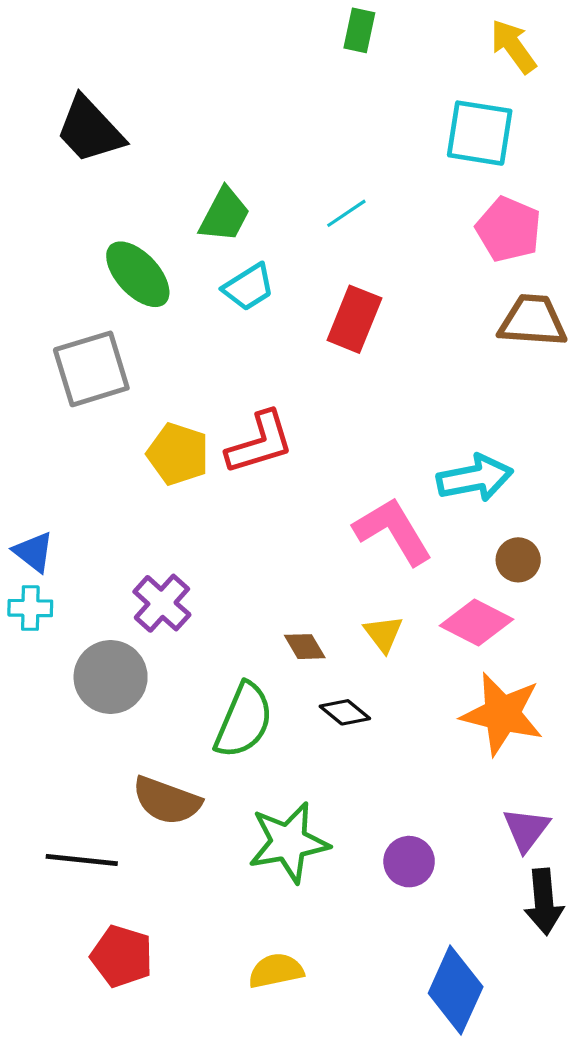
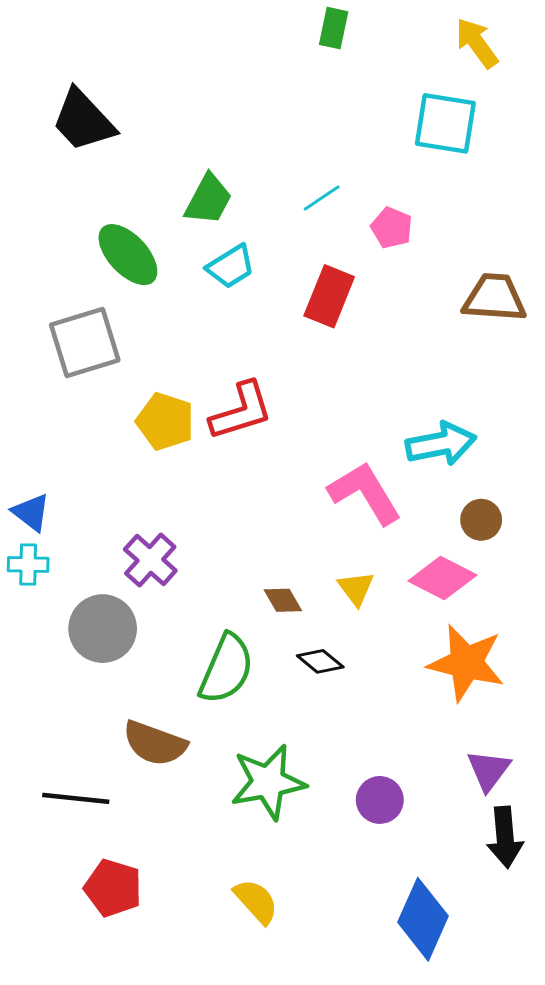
pink pentagon: (509, 229) -> (392, 228), moved, size x0.7
yellow semicircle: (276, 971) -> (256, 901), turned 60

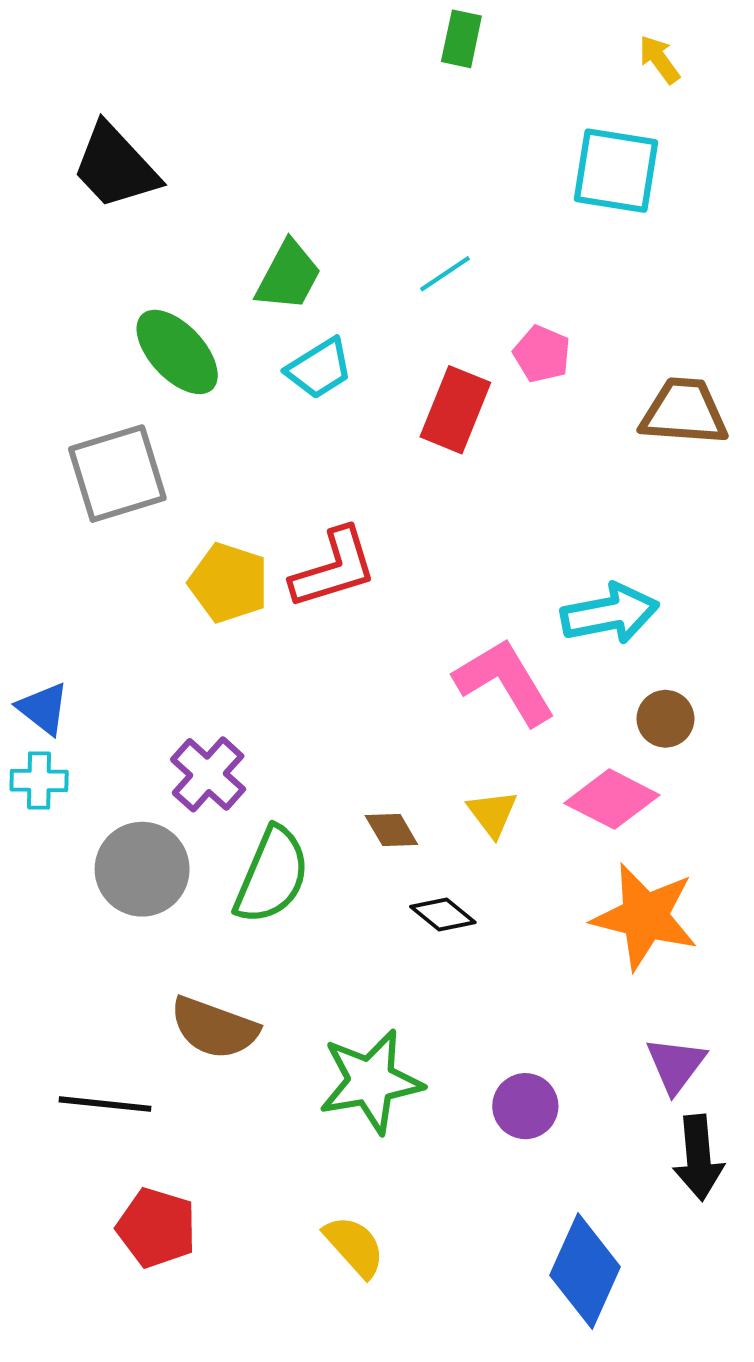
yellow arrow: (477, 43) -> (659, 59), size x0.7
pink pentagon: (392, 228) -> (542, 354), moved
green semicircle: (226, 669) -> (272, 875), moved

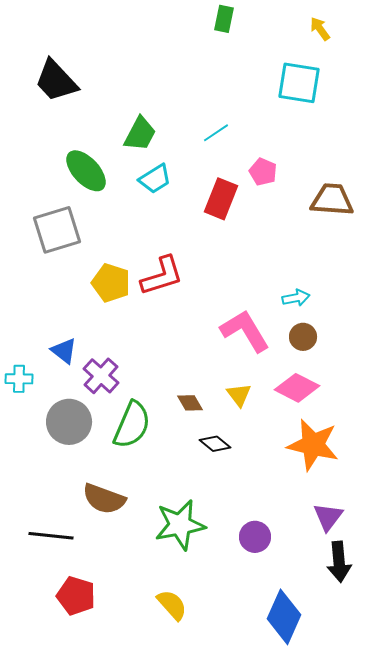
cyan arrow: (610, 614) -> (296, 298), size x0.6
blue triangle: (43, 708) -> (64, 351), moved
brown circle: (665, 719) -> (303, 337), moved

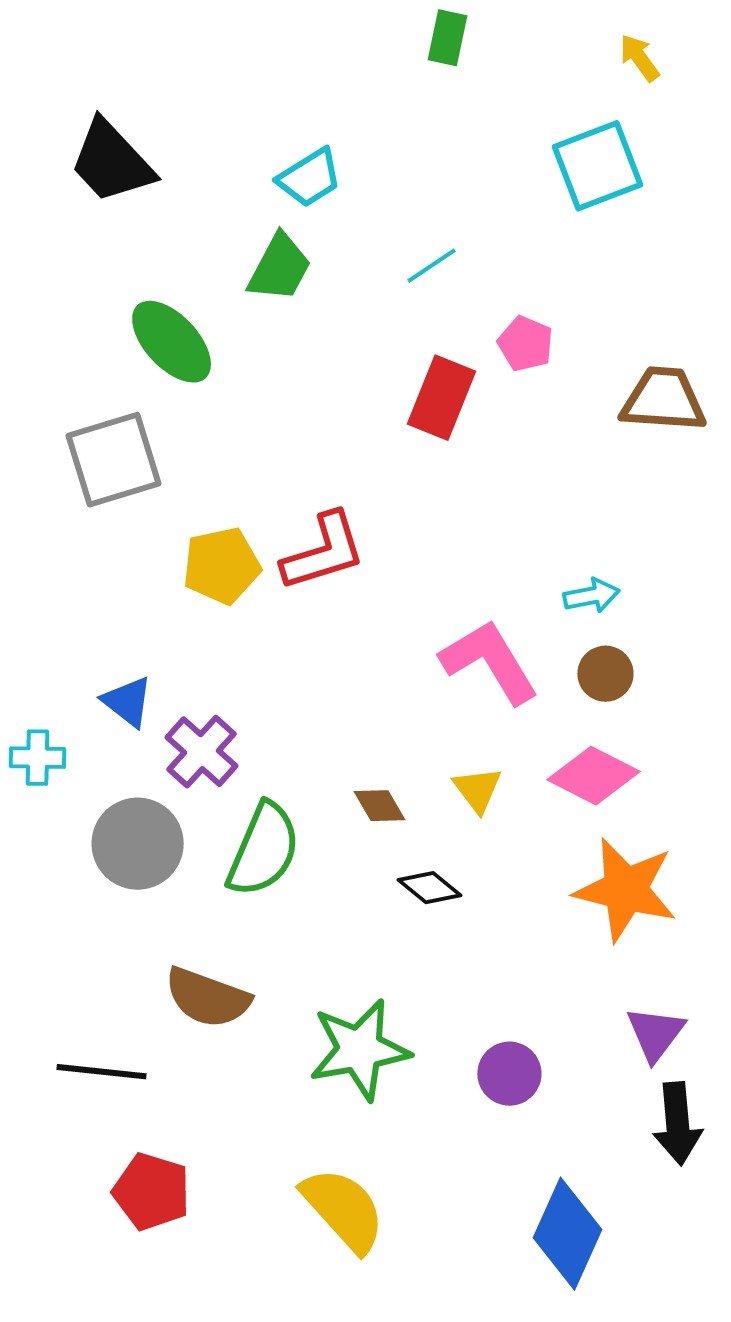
cyan square: (299, 83) -> (597, 166), turned -30
cyan trapezoid: (155, 179) -> (310, 178), moved
yellow pentagon: (111, 283) -> (222, 566), turned -30
yellow semicircle: (172, 605) -> (344, 1210), size x1.4

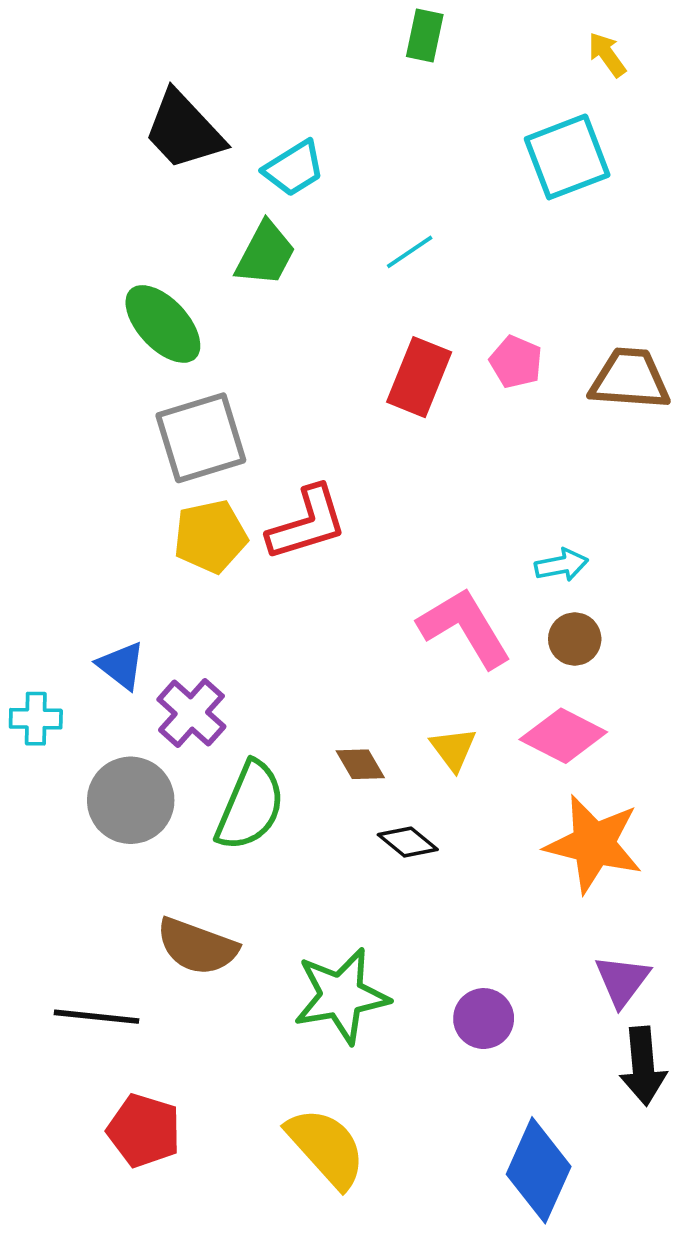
black trapezoid: (112, 162) -> (184, 130), moved
pink pentagon: (525, 344) -> (516, 362), moved
gray square: (114, 460) -> (201, 438), moved

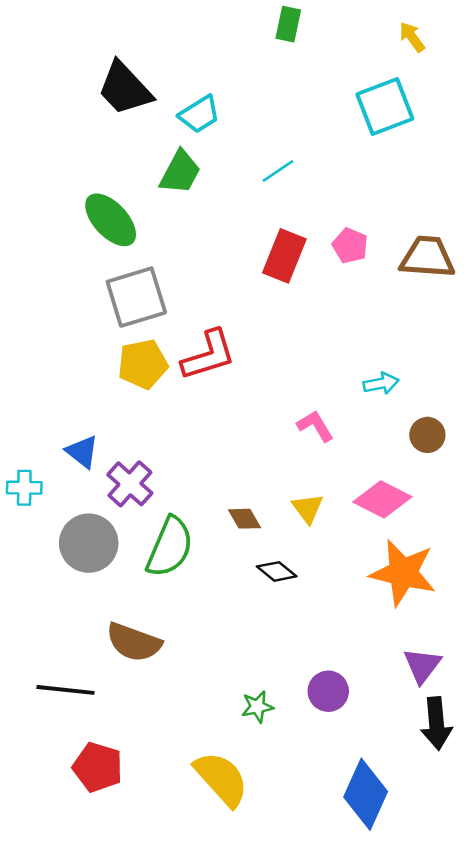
pink L-shape: (465, 628) -> (315, 426), size x0.6
brown circle: (575, 639) -> (427, 435), moved
green star: (341, 996) -> (257, 707), moved, size x0.5

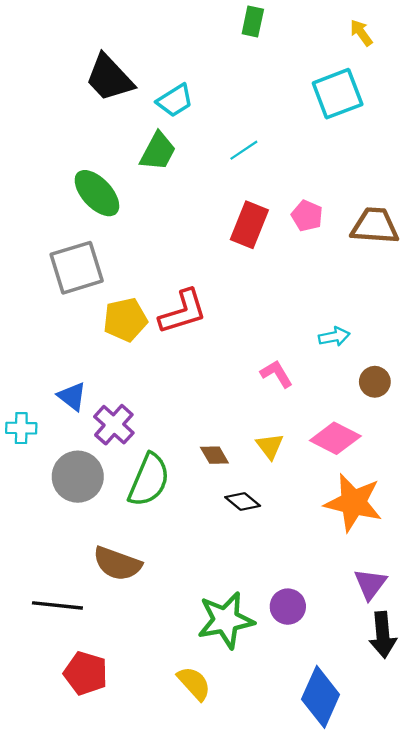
gray square: (136, 297) -> (77, 268), moved
green star: (257, 707) -> (226, 620), size x2.0
yellow semicircle: (221, 779) -> (194, 683), size x0.7

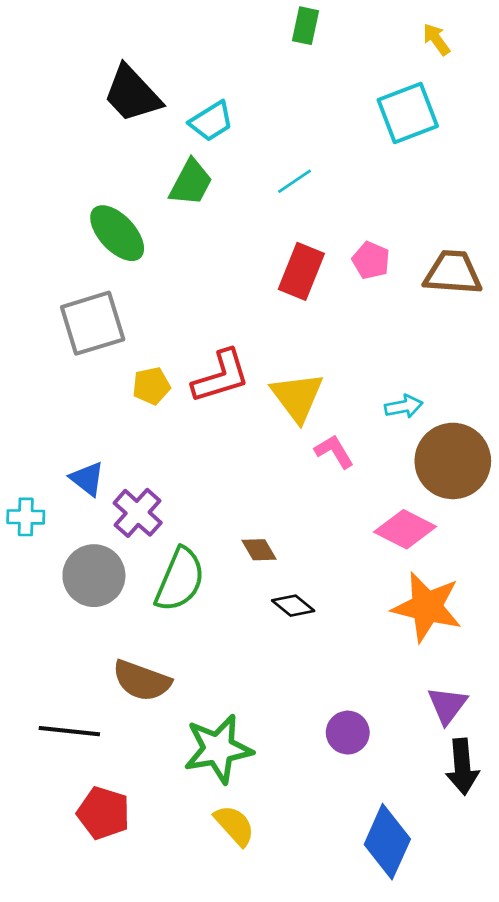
yellow pentagon: (125, 320) -> (151, 386), size x0.7
brown circle: (375, 382) -> (453, 461), size x2.0
yellow triangle: (270, 446) -> (297, 397), moved, size x1.6
green star: (226, 620) -> (218, 749), moved

